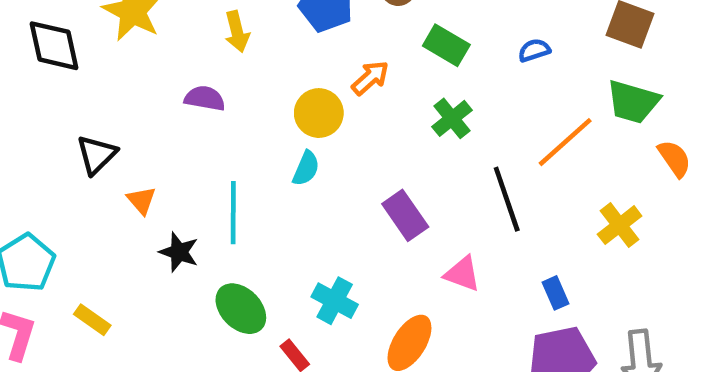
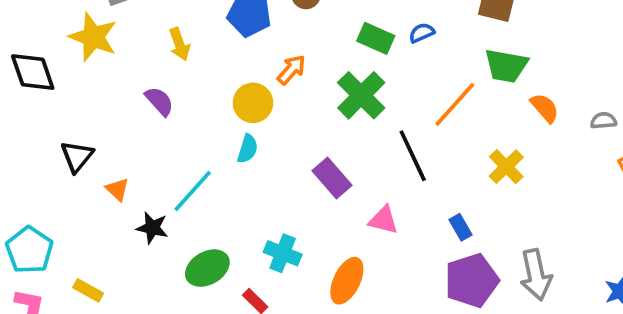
green rectangle: (446, 45) -> (376, 38), moved
purple semicircle: (205, 98) -> (159, 101), turned 44
green cross: (452, 118) -> (361, 95), size x1.5
cyan line: (233, 213) -> (193, 191), turned 48
green ellipse: (241, 309) -> (207, 268), turned -69

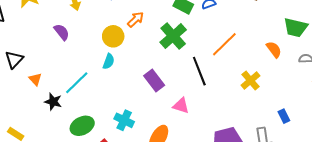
green trapezoid: (506, 66) -> (296, 27), moved
blue rectangle: (461, 227) -> (284, 116), moved

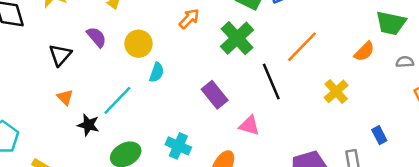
yellow circle: (113, 36) -> (138, 44), moved
orange semicircle: (274, 49) -> (364, 52), turned 84
black triangle: (14, 60) -> (60, 55), moved

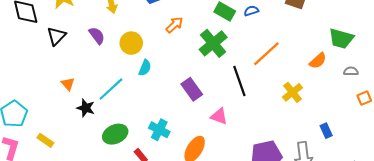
black triangle: (60, 55) -> (56, 36), moved

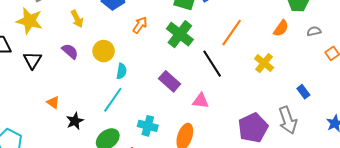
cyan line: (111, 89) -> (113, 100), moved
black star: (86, 108) -> (75, 121), turned -30

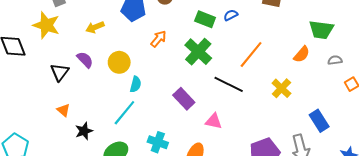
yellow arrow: (77, 19) -> (95, 27), turned 90
black triangle: (32, 60) -> (60, 72), moved
black line: (212, 64) -> (229, 84), turned -36
blue rectangle: (303, 92) -> (319, 121), size x1.5

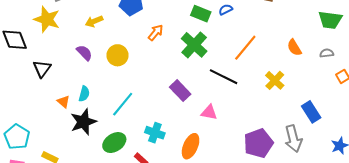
green trapezoid: (321, 30) -> (330, 20), moved
orange semicircle: (302, 54) -> (294, 48), turned 108
black triangle: (60, 72) -> (42, 69), moved
cyan semicircle: (136, 84) -> (84, 94), moved
black star: (84, 131) -> (83, 122), size x1.5

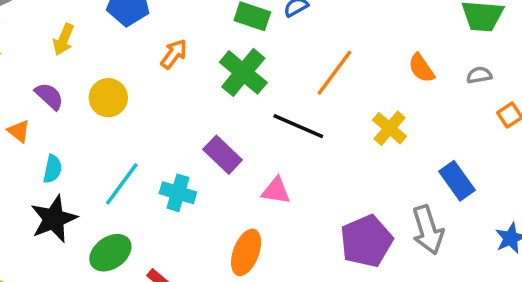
yellow arrow: (94, 21) -> (64, 39), turned -42
orange triangle: (63, 102) -> (19, 131), moved
cyan cross: (155, 133) -> (178, 193), moved

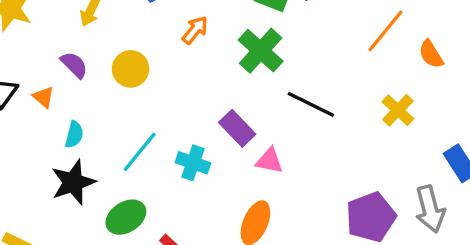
orange line: (334, 73) -> (386, 31), moved
pink triangle: (276, 191) -> (269, 161), moved

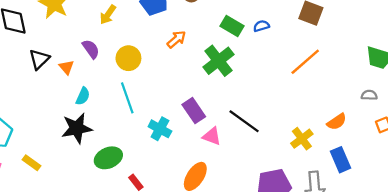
orange semicircle: (431, 54) -> (337, 122), moved, turned -102
black line: (311, 104) -> (244, 121), moved
yellow cross: (398, 110) -> (302, 139), moved
cyan line: (140, 152) -> (127, 98), moved, turned -68

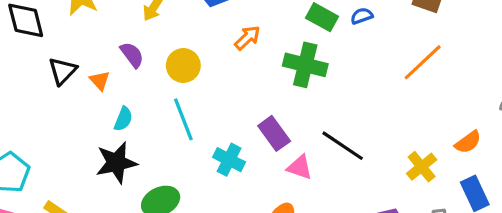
green cross: (218, 61) -> (305, 65), turned -36

